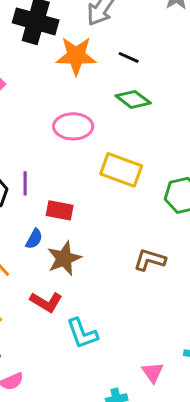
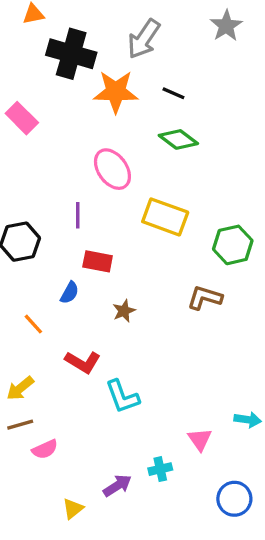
pink ellipse: (73, 126) -> (112, 169), turned 54
purple line: (25, 183) -> (78, 215), moved
brown star: (64, 258) -> (124, 311), moved, size x0.6
brown L-shape: (150, 260) -> (205, 298), moved

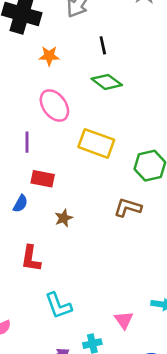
orange star: (116, 92) -> (49, 56), moved, size x0.6
black line: (173, 93) -> (103, 45), turned 54
red L-shape: (83, 362) -> (31, 259), turned 68
cyan L-shape: (122, 397) -> (58, 306), moved

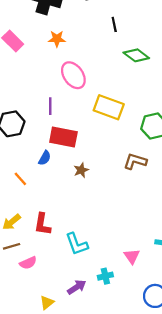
orange star: (49, 56) -> (57, 39), moved
green diamond: (107, 82) -> (136, 55), moved
red rectangle: (43, 179) -> (63, 137), size x1.4
red L-shape: (31, 259) -> (42, 224), moved

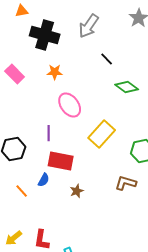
black line: (114, 24) -> (107, 59), turned -32
yellow rectangle: (109, 107) -> (102, 134), turned -68
orange line: (20, 179) -> (22, 191), moved

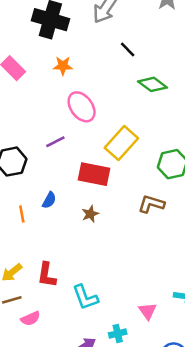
purple line: (49, 133) -> (55, 142), turned 63
red rectangle: (61, 161) -> (94, 174), moved
orange line: (22, 191) -> (22, 214), turned 32

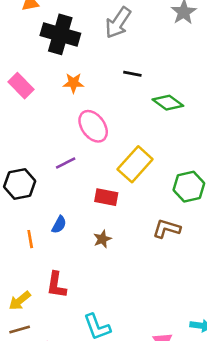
black line: (128, 50) -> (132, 74), moved, turned -35
red rectangle: (94, 174) -> (106, 197), size x0.7
red L-shape: (47, 275) -> (56, 285), moved

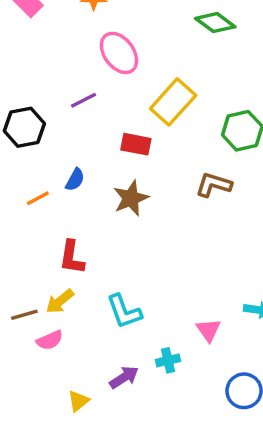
orange line: (30, 239) -> (38, 198), turned 72
brown star: (102, 239) -> (131, 198), size x1.5
yellow arrow: (20, 301) -> (60, 301), moved

